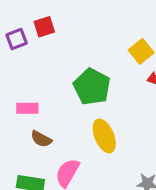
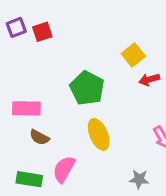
purple square: (17, 39) -> (16, 27), moved
pink rectangle: (27, 108) -> (26, 108), size x1.4

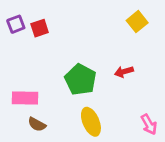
yellow square: (133, 55) -> (137, 22), moved
red arrow: (149, 79) -> (124, 72), moved

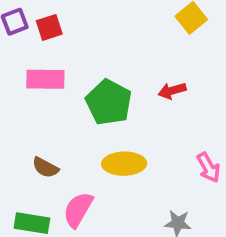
pink rectangle: (25, 98) -> (45, 79), moved
yellow ellipse: (91, 122) -> (124, 164), turned -68

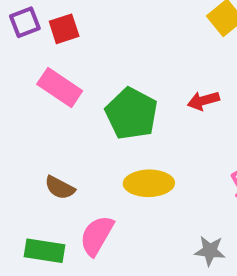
pink rectangle: (45, 79) -> (60, 88), turned 33

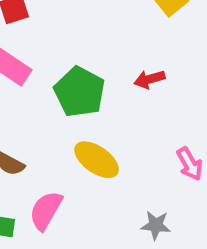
yellow ellipse: (149, 183) -> (97, 160), turned 36

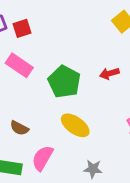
gray star: (156, 225) -> (93, 169), moved

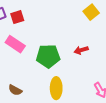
green pentagon: (64, 82) -> (48, 56), turned -30
yellow ellipse: (75, 125) -> (56, 88), turned 55

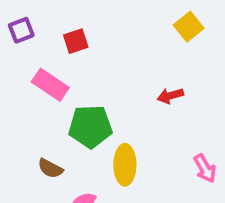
red square: (17, 17) -> (76, 41), moved
green pentagon: (48, 56) -> (90, 127), moved

